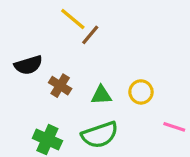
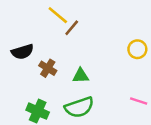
yellow circle: (141, 92) -> (137, 49), moved

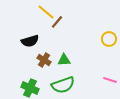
black semicircle: (22, 52) -> (30, 41), moved
brown cross: (48, 68) -> (44, 60), moved

